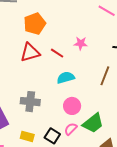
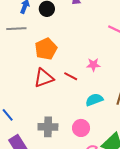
cyan semicircle: (66, 78) -> (94, 100), moved
pink circle: (72, 106) -> (81, 128), moved

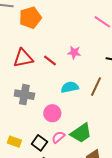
orange pentagon: (46, 49) -> (30, 18), moved
gray cross: (48, 127) -> (24, 95), moved

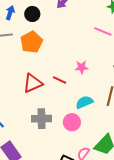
pink circle: (52, 113) -> (72, 122), moved

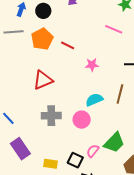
red line: (60, 80) -> (68, 45), moved

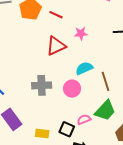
red triangle: (43, 80) -> (56, 46), moved
brown line: (120, 94) -> (105, 81), moved, turned -30
pink semicircle: (93, 151) -> (84, 120), turned 32

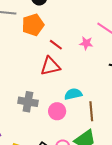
red line: (56, 15) -> (56, 45), moved
pink star: (81, 33) -> (86, 43), moved

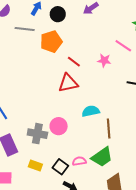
gray cross: (28, 102) -> (37, 134), moved
pink circle: (57, 111) -> (59, 126), moved

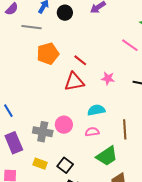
orange pentagon: (51, 42) -> (48, 54), moved
pink star: (104, 60) -> (108, 78), moved
brown line: (109, 129) -> (125, 129), moved
pink semicircle: (79, 161) -> (92, 132), moved

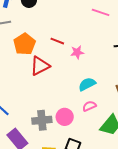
pink star: (108, 78) -> (77, 52), moved
red triangle: (74, 82) -> (40, 66), moved
pink circle: (64, 125) -> (65, 117), moved

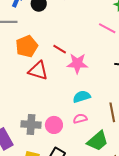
pink star: (77, 52) -> (77, 64), size x1.5
red triangle: (40, 66) -> (38, 71), turned 35

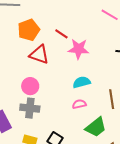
pink circle: (54, 125) -> (30, 86), moved

